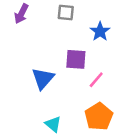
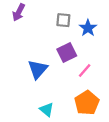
gray square: (66, 12) -> (63, 20), moved
purple square: (76, 59) -> (67, 53), turned -30

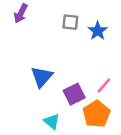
purple square: (67, 53) -> (74, 94), moved
pink line: (85, 70) -> (104, 85), moved

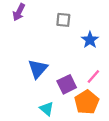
blue star: (98, 31) -> (90, 40), moved

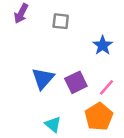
gray square: (63, 20) -> (61, 21), moved
purple square: (67, 84) -> (76, 82), moved

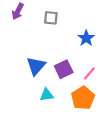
cyan triangle: (53, 124) -> (47, 95), moved, turned -48

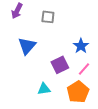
blue star: (86, 38) -> (81, 46), moved
blue triangle: (36, 66) -> (27, 46), moved

